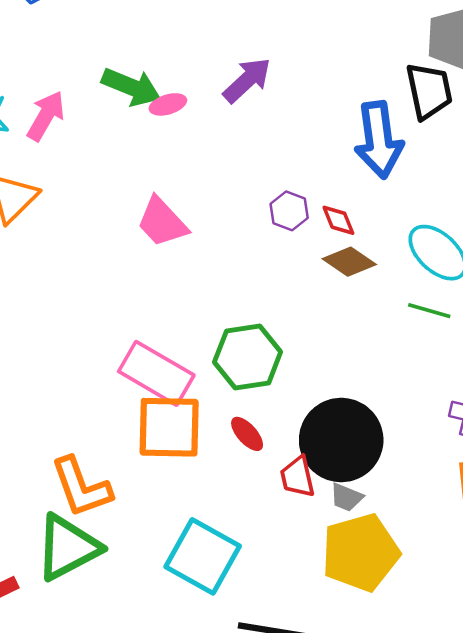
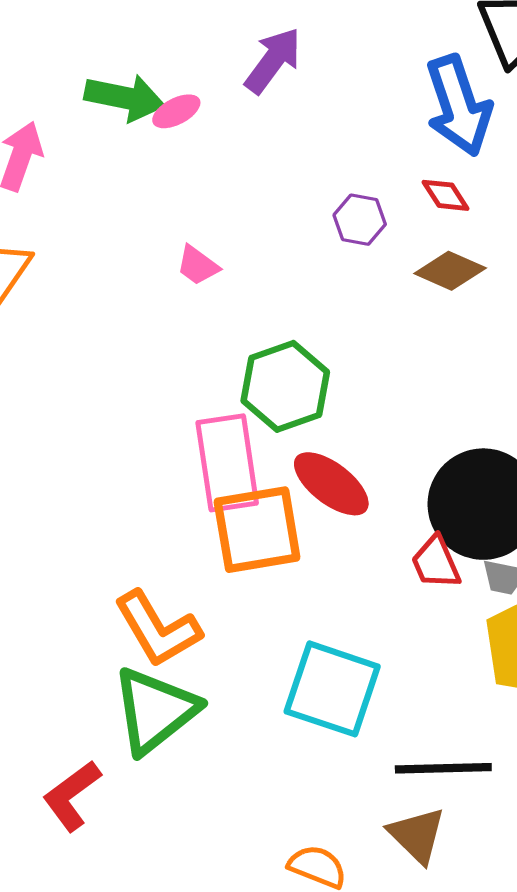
red diamond: (338, 220) -> (445, 195), moved
pink trapezoid: (162, 222) -> (198, 265), size x0.6
green hexagon: (248, 357) -> (285, 386), moved
pink rectangle: (156, 373) -> (227, 463), turned 62
red ellipse: (247, 434) -> (331, 484), moved, size x1.6

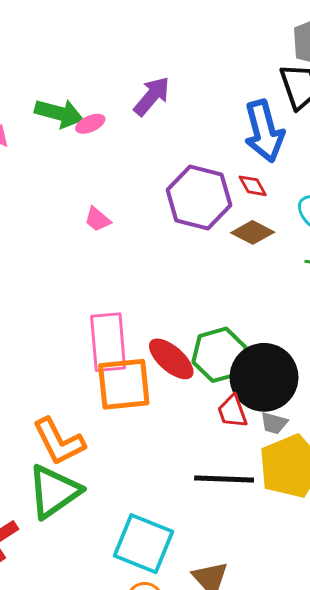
purple hexagon: (360, 220) -> (199, 198), size x2.0
green hexagon: (285, 386) -> (220, 355), moved
cyan square: (332, 689) -> (144, 544), moved
black line: (443, 768) -> (224, 479), moved

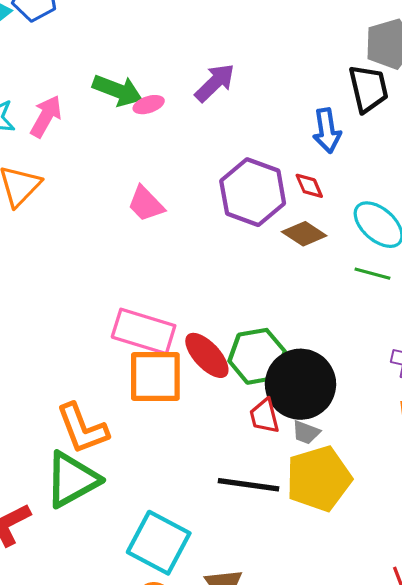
blue arrow: (264, 131) -> (327, 131), size x0.7
pink trapezoid: (97, 219) -> (146, 204), size x1.4
pink rectangle: (108, 342) -> (144, 331), turned -74

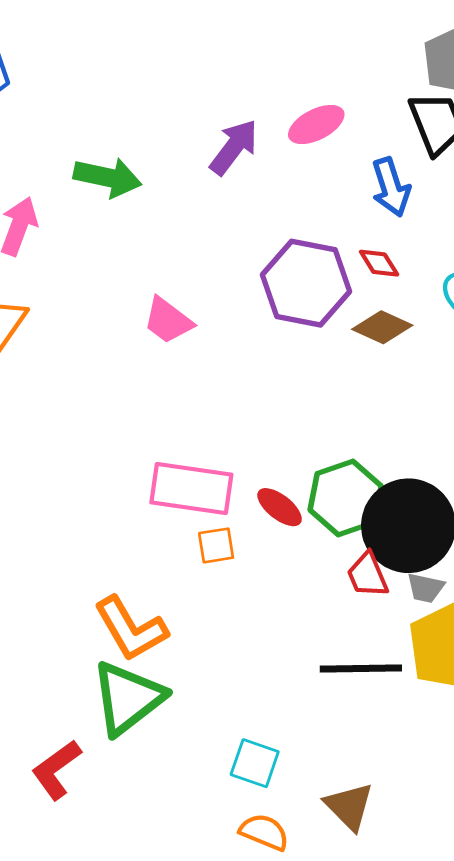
pink ellipse: (149, 105) -> (316, 125), moved, size x1.4
red ellipse: (207, 355) -> (280, 507), size x0.7
orange square: (155, 376) -> (216, 545), size x0.5
cyan square: (159, 543) -> (255, 763), size x0.6

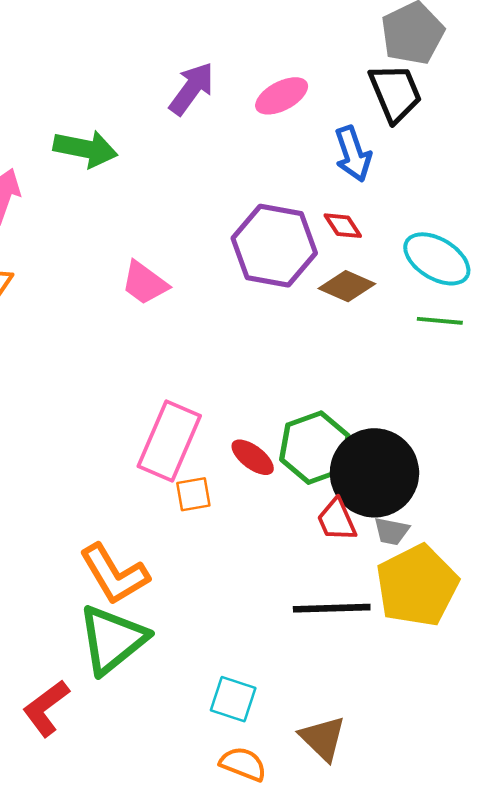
purple arrow: (234, 147) -> (192, 89), moved
pink rectangle: (191, 488) -> (169, 441), turned -74

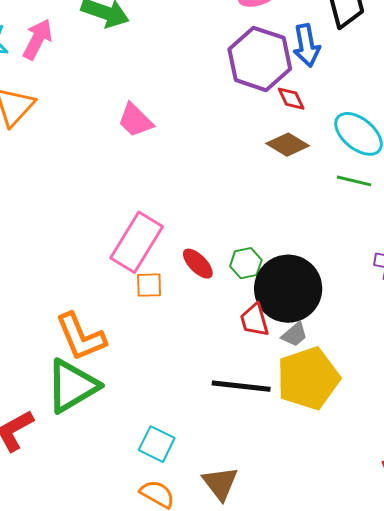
purple hexagon: (274, 246) -> (260, 59), moved
green hexagon: (315, 448) -> (246, 263), size x0.6
gray trapezoid: (391, 531) -> (295, 335), turned -60

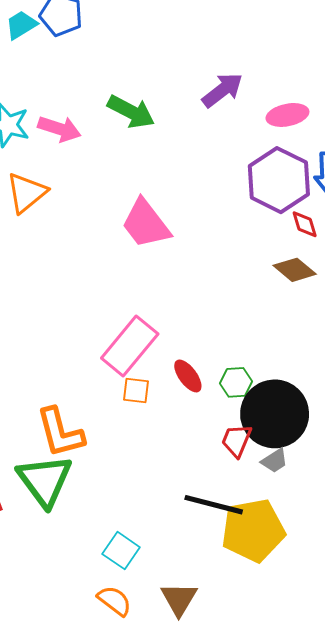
pink arrow: (37, 39) -> (59, 129), turned 72
pink trapezoid: (135, 120) -> (146, 224), size x1.4
red trapezoid: (254, 320) -> (236, 440), turned 30
yellow pentagon: (308, 378) -> (253, 530), moved
green triangle: (72, 386) -> (45, 480), turned -44

